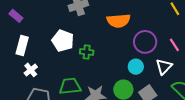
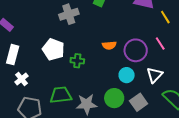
orange semicircle: (119, 21) -> (109, 45), moved, size x0.6
pink line: (174, 45) -> (160, 43), moved

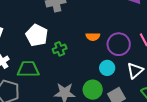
green cross: (77, 61) -> (60, 49), turned -32
green trapezoid: (61, 95) -> (28, 69), moved

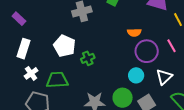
orange semicircle: (93, 37) -> (134, 32), moved

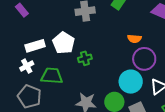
white rectangle: (24, 49) -> (35, 46), moved, turned 48
cyan circle: (136, 75) -> (131, 82), size x1.5

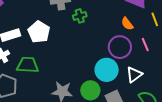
orange semicircle: (134, 39) -> (127, 24), moved, turned 48
green cross: (85, 58) -> (80, 16), moved

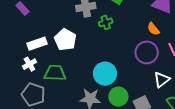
cyan circle: (107, 70) -> (105, 74), moved

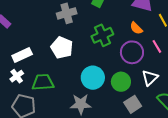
green cross: (106, 22) -> (102, 35), moved, size x1.5
white pentagon: (65, 40) -> (62, 48), moved
green circle: (118, 97) -> (121, 82), moved

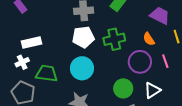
white pentagon: (62, 48) -> (83, 37), moved, turned 30
cyan circle: (93, 78) -> (82, 68), moved

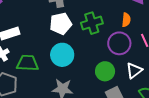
orange semicircle: (149, 39) -> (126, 20), turned -136

